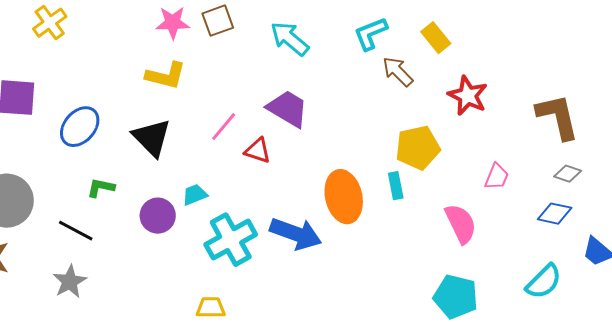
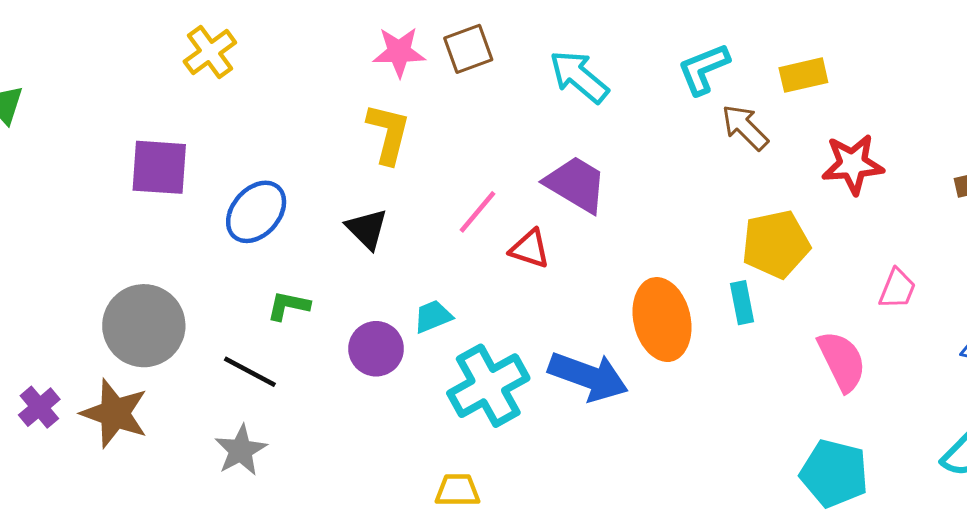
yellow rectangle: (436, 38) -> (803, 75), turned -64
yellow L-shape: (166, 76) -> (388, 133), turned -90
red star: (468, 96) -> (853, 164), turned -30
black triangle: (152, 138) -> (367, 229), size x0.7

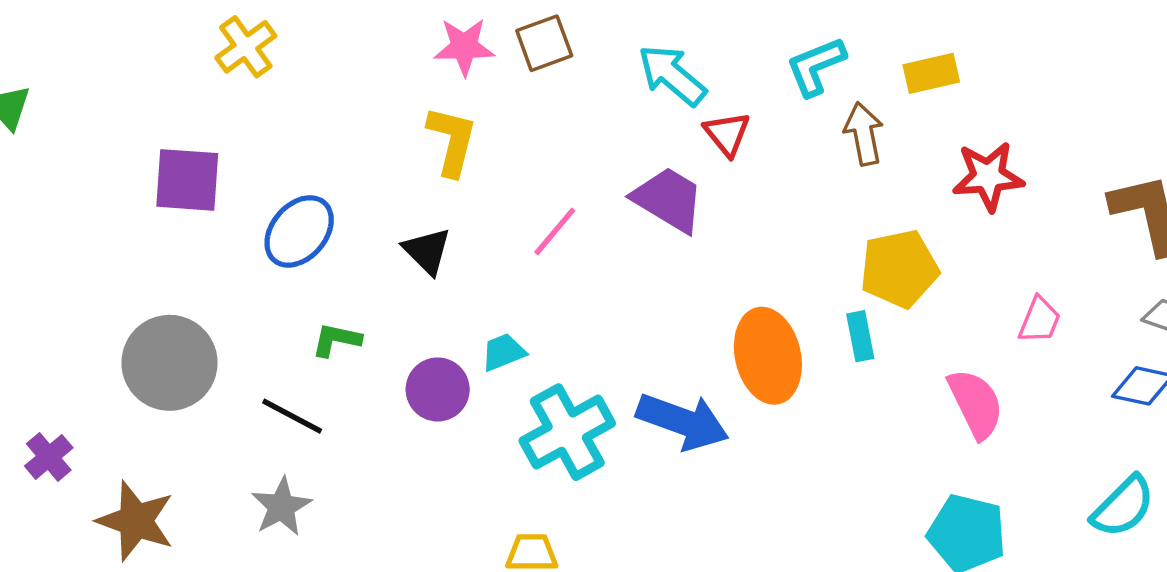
brown arrow: (745, 127) -> (864, 134), turned 34
red triangle: (530, 249) -> (727, 134), moved, turned 33
brown star: (115, 413) -> (136, 521), moved

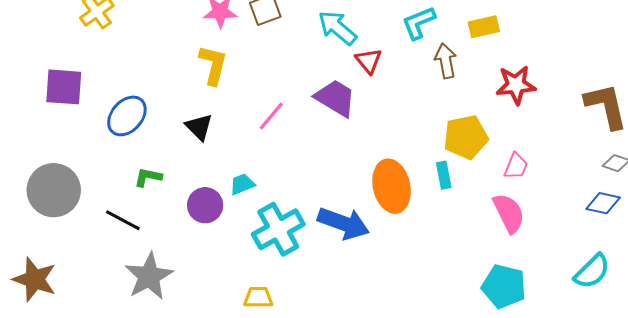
pink trapezoid: (1040, 320) -> (516, 166), moved
gray star: (281, 507) -> (149, 276), moved, size x1.4

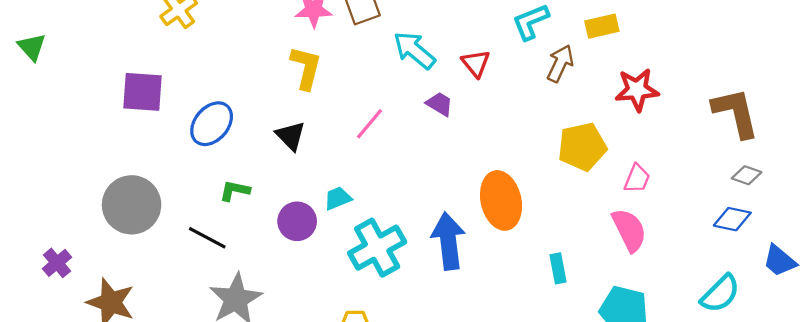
cyan arrow: (337, 28) -> (414, 50), moved
brown arrow: (446, 61) -> (560, 63), turned 36
purple trapezoid: (335, 98) -> (440, 104), size x0.6
cyan rectangle: (444, 175) -> (558, 268), moved
blue arrow: (343, 223) -> (448, 241), turned -117

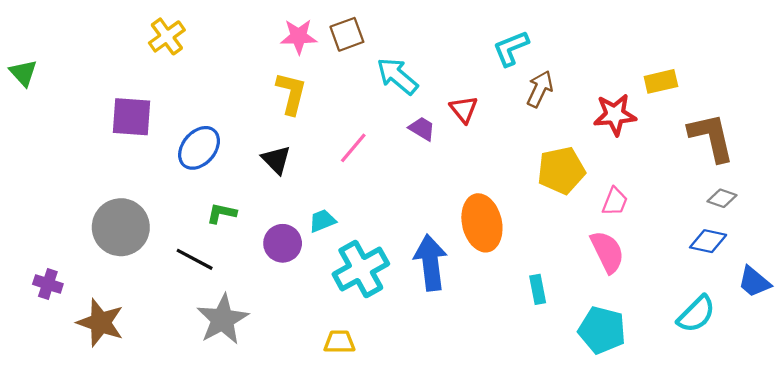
yellow rectangle: (602, 26) -> (661, 81), moved
red triangle: (476, 63) -> (464, 109), moved
purple cross: (57, 263) -> (48, 284), turned -32

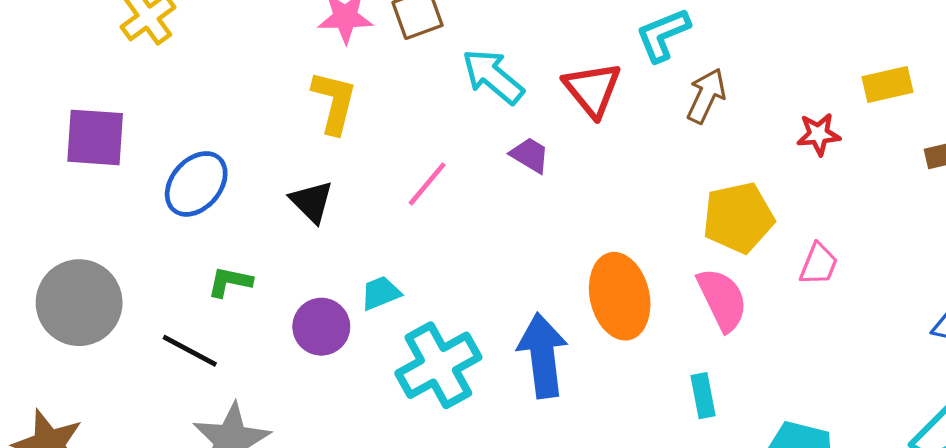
red triangle: (464, 109) -> (592, 89), moved, size x1.4
red star: (615, 115) -> (819, 134), size x0.7
pink semicircle: (607, 252) -> (722, 299), moved

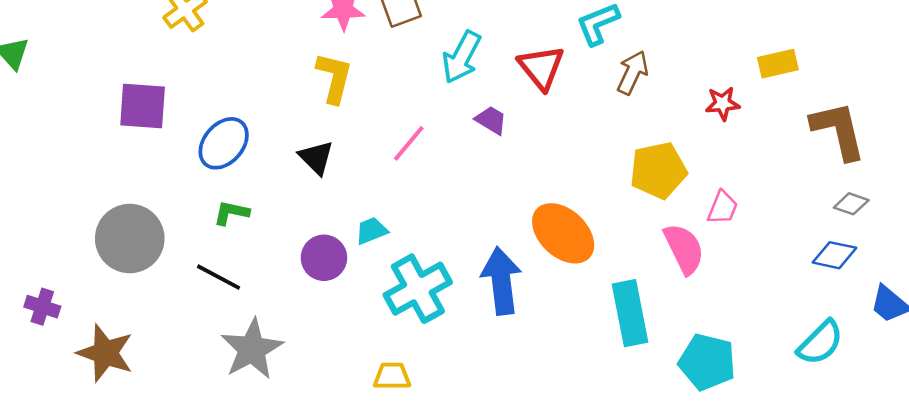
cyan arrow: (493, 76) -> (462, 57), turned -102
green L-shape: (230, 282) -> (231, 213), moved
orange ellipse: (620, 296) -> (563, 233), turned -34
pink semicircle: (722, 299) -> (684, 249), moved
cyan rectangle: (703, 396) -> (630, 313), size x1.8

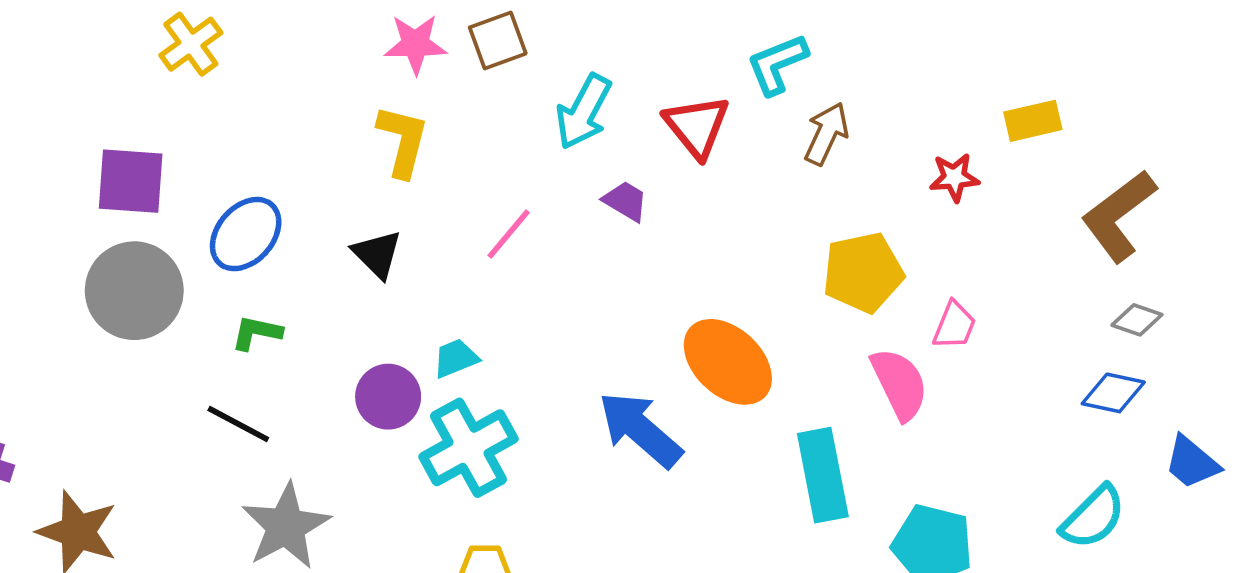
brown L-shape: (838, 130) -> (1119, 216), turned -114
gray circle: (130, 238) -> (134, 291), moved
blue arrow: (501, 281) -> (640, 429), turned -42
cyan cross: (418, 289) -> (468, 448), moved

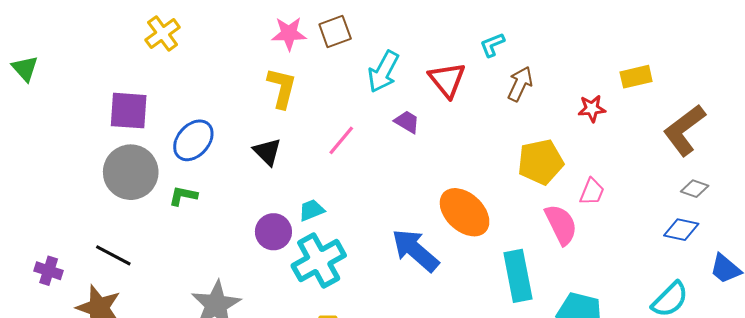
cyan L-shape: (777, 64) -> (492, 45), size x0.7
green L-shape: (257, 333) -> (183, 196), moved
black line: (238, 424) -> (113, 255), moved

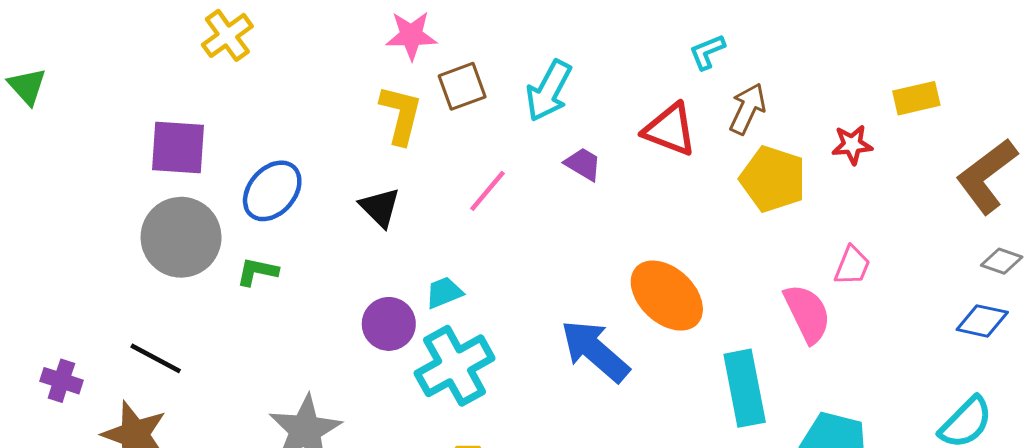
brown square: (335, 31) -> (462, 86), moved
red triangle: (447, 80) -> (670, 130), moved, turned -30
yellow pentagon: (541, 162) -> (773, 179), moved, turned 30

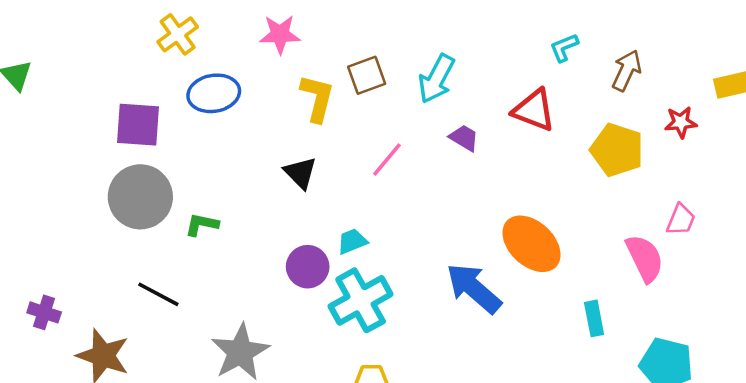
pink star: (411, 35) -> (280, 34), moved
brown arrow: (748, 109) -> (627, 70), moved
blue ellipse: (272, 191) -> (214, 93), moved, turned 39
black line: (156, 358) -> (158, 294), moved
cyan rectangle: (745, 388) -> (594, 318), size x0.6

